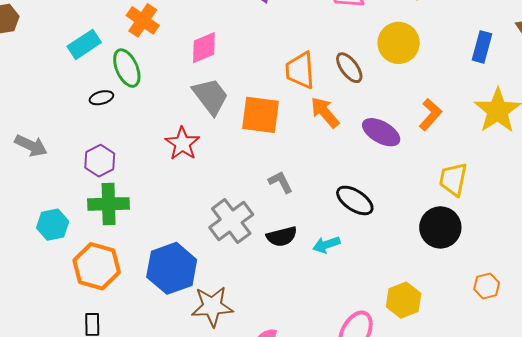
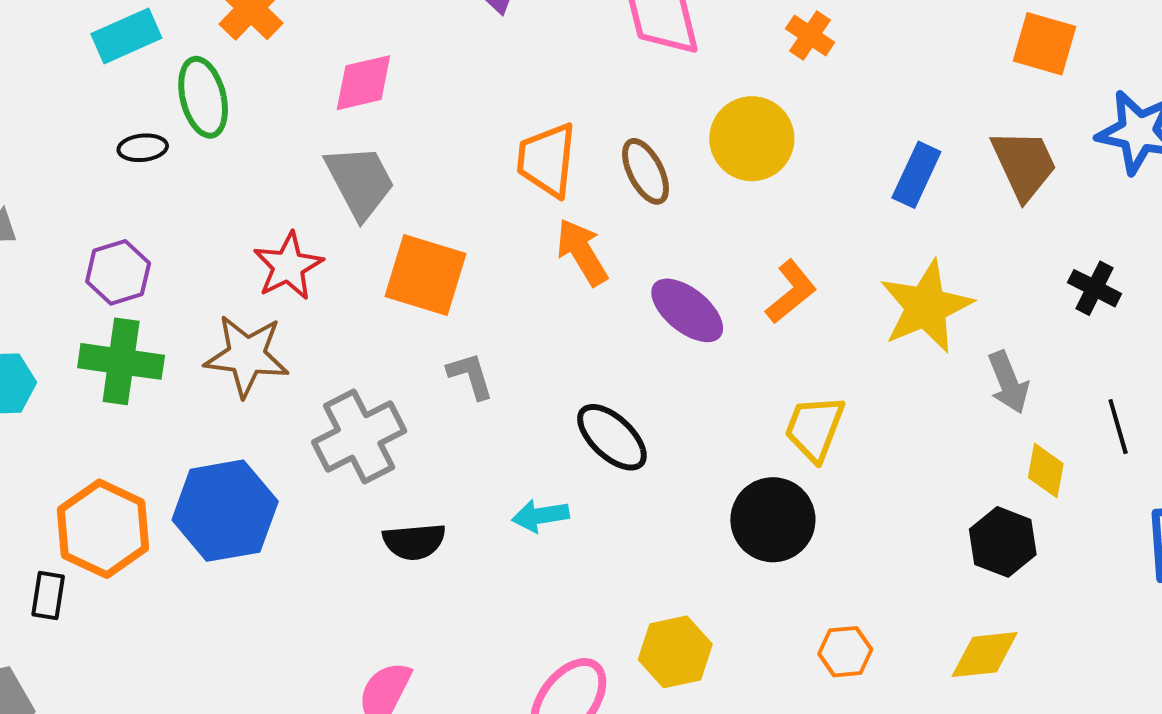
orange square: (260, 115) -> (425, 275), moved
black semicircle: (282, 236) -> (414, 542), moved
orange hexagon: (97, 266) -> (103, 529), moved
brown star: (212, 306) -> (247, 356), moved

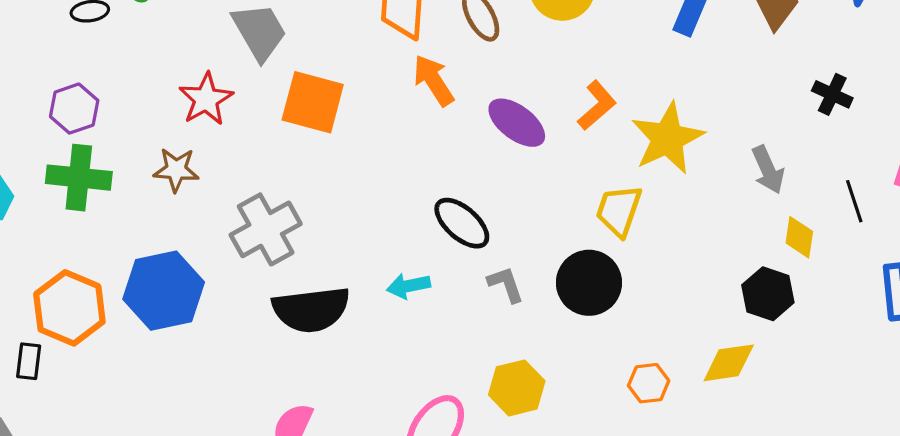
yellow star: (926, 307) -> (667, 138), moved
brown star: (247, 356) -> (176, 170), size x0.7
gray L-shape: (470, 376) -> (506, 284), moved
black semicircle: (414, 542) -> (311, 309), size x1.6
yellow diamond: (985, 655) -> (729, 363), moved

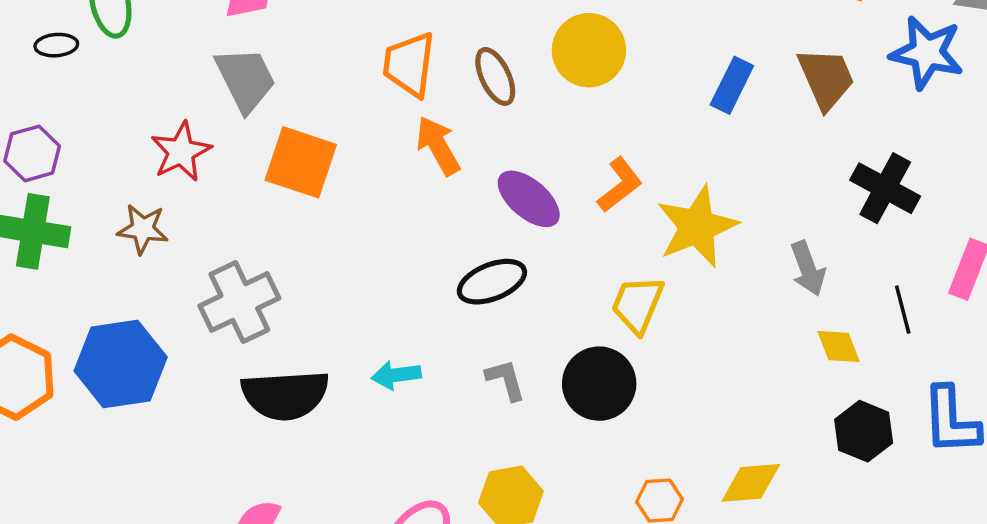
black cross: (832, 94) -> (885, 188), size x1.5
black ellipse: (462, 223) -> (492, 282), moved, turned -66
yellow diamond: (799, 237) -> (839, 346), turned -33
black hexagon: (768, 294) -> (864, 431), moved

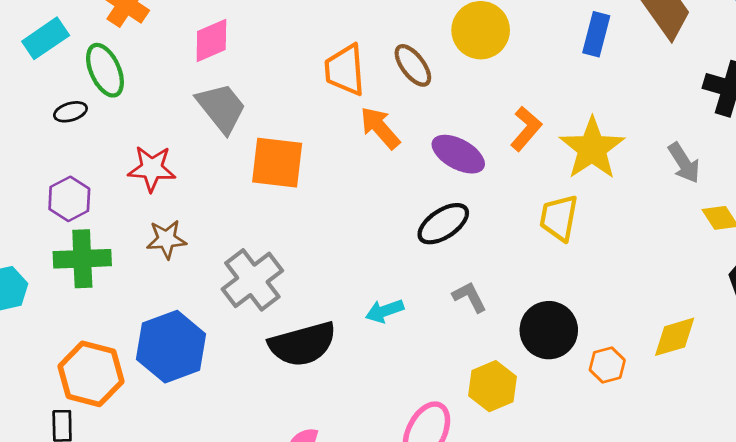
red star: (181, 152) -> (152, 169), moved, turned -30
black circle: (599, 384) -> (549, 330), moved

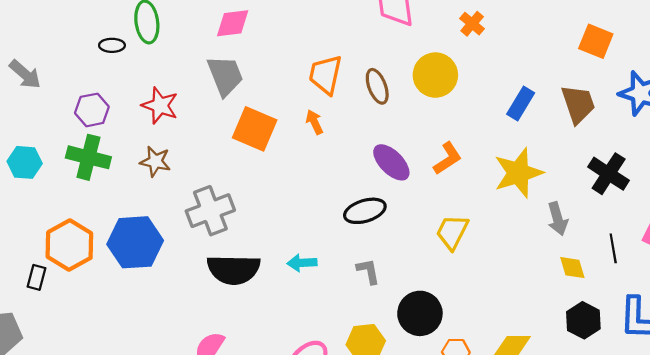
orange arrow: (380, 128) -> (314, 122), moved, size x0.7
yellow star: (592, 148) -> (518, 173), moved

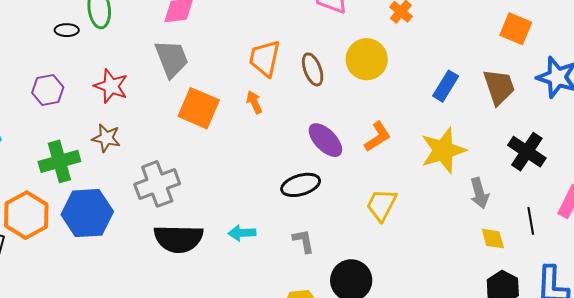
green cross: (88, 157) -> (59, 161), moved, turned -30

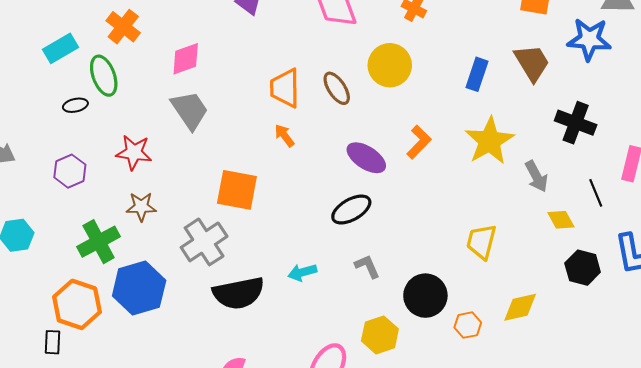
orange square: (199, 108) -> (237, 190), moved
yellow trapezoid: (382, 205) -> (481, 242), moved

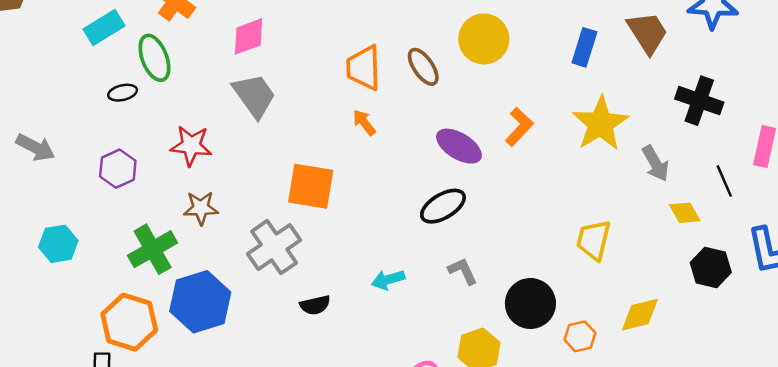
black semicircle: (239, 293) -> (315, 305), size x0.5

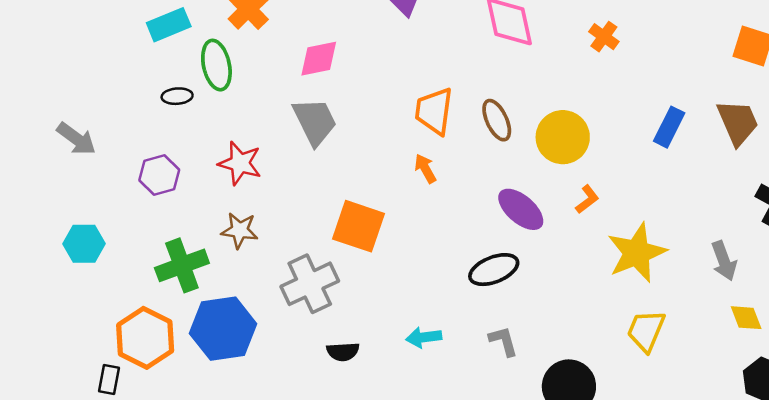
yellow circle: (484, 39) -> (563, 137), moved
yellow star: (600, 124) -> (637, 253), moved
orange L-shape: (519, 127) -> (587, 199), size x0.7

